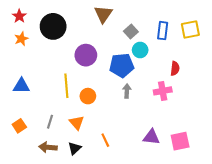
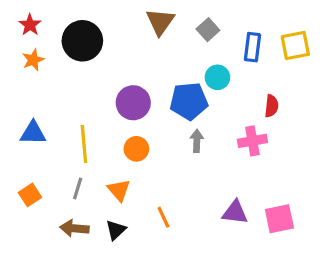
gray square: (131, 32) -> (208, 30), moved
purple circle: (86, 55) -> (133, 103), moved
yellow line: (66, 86) -> (84, 144), moved

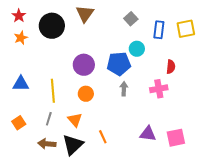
brown triangle: (160, 22) -> (85, 14), moved
black triangle: (116, 230) -> (73, 145), size x1.6

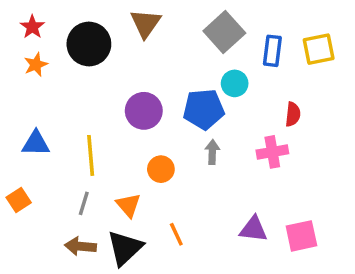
gray square: (131, 19) -> (224, 32), size x1.6
orange circle: (86, 94) -> (161, 169), moved
orange square: (19, 123) -> (19, 200), moved

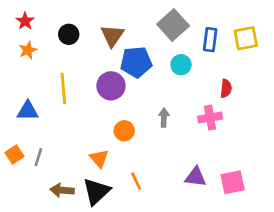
brown triangle: (145, 23) -> (112, 36), moved
black circle: (89, 44) -> (69, 34), size x0.6
blue pentagon: (204, 109) -> (136, 62), moved
yellow line: (91, 155) -> (63, 88), moved
gray line: (84, 203) -> (38, 157), moved

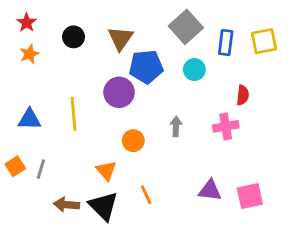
yellow line: (63, 88) -> (74, 114), moved
black triangle: (96, 192) -> (103, 206), turned -32

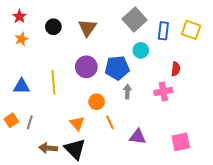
yellow square: (264, 41) -> (191, 30), turned 30
blue pentagon: (146, 67) -> (117, 68), moved
purple triangle: (210, 190) -> (138, 137), moved
orange line: (146, 195) -> (110, 122), moved

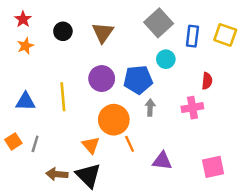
orange circle: (97, 102) -> (114, 120), size x1.6

